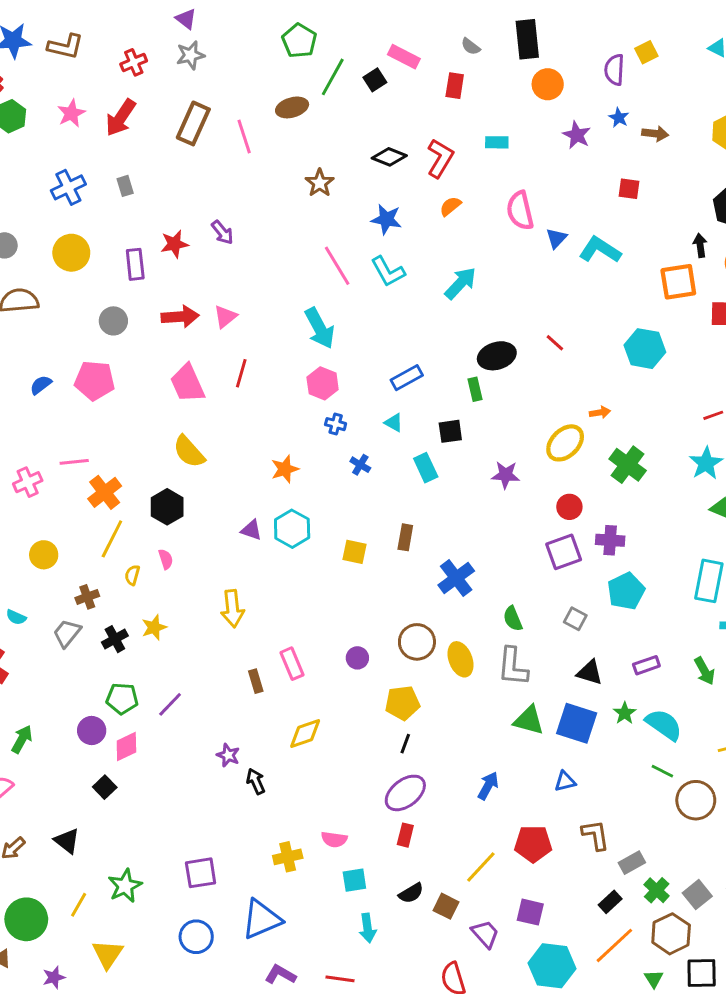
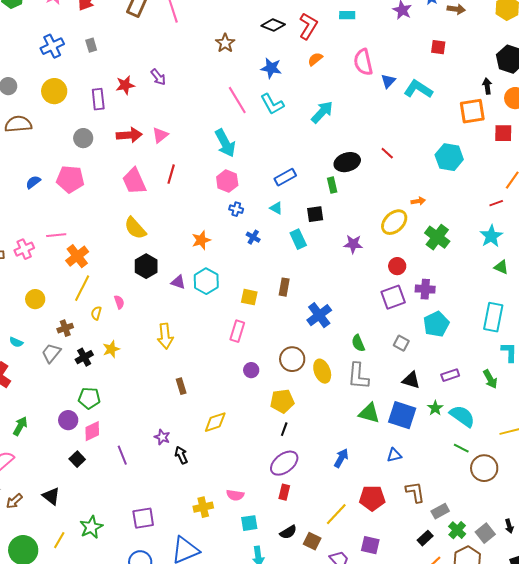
black hexagon: (167, 507) -> (146, 266), moved
pink rectangle: (292, 664) -> (237, 331), moved, turned 40
purple line: (170, 704) -> (122, 455), moved, turned -66

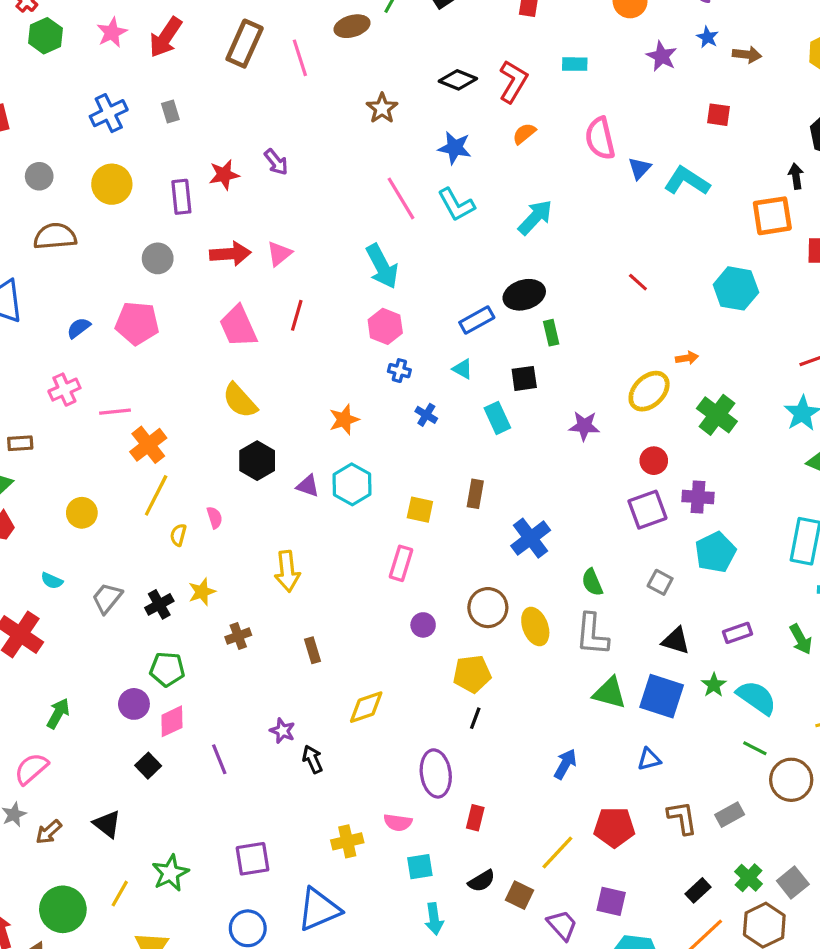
black ellipse: (347, 162) -> (524, 295), moved
pink cross: (24, 249) -> (64, 390), moved
brown cross: (65, 328) -> (238, 636), moved
purple ellipse: (284, 463) -> (436, 773), moved, turned -60
gray rectangle: (440, 511) -> (730, 815), moved

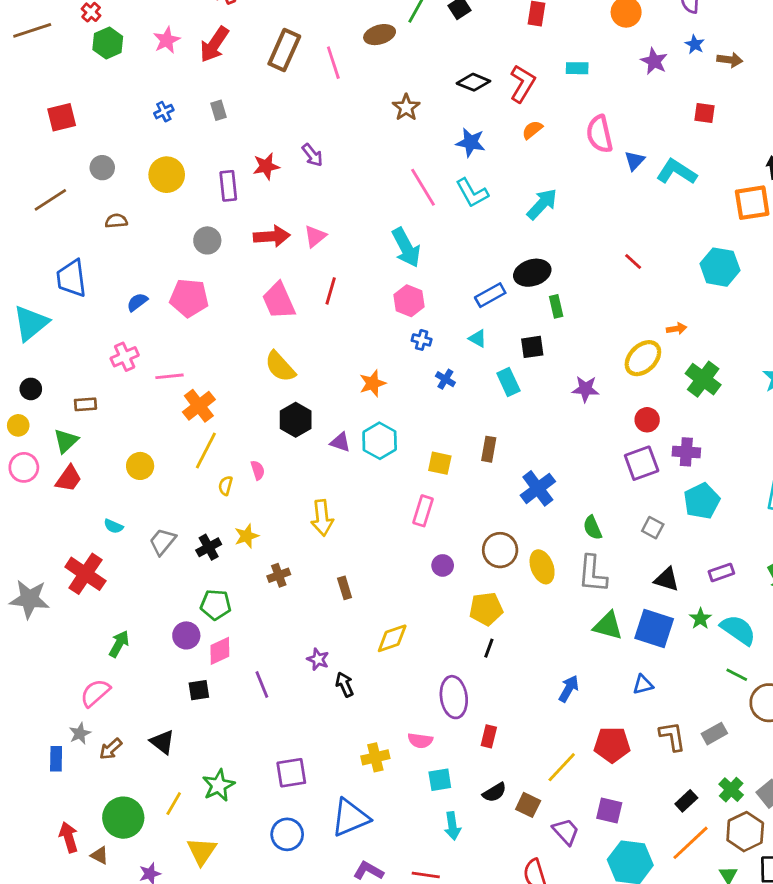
blue cross: (109, 113) -> (164, 112), size x0.6
brown semicircle: (55, 236) -> (116, 221), size x0.6
black square: (148, 766) -> (199, 690), turned 35

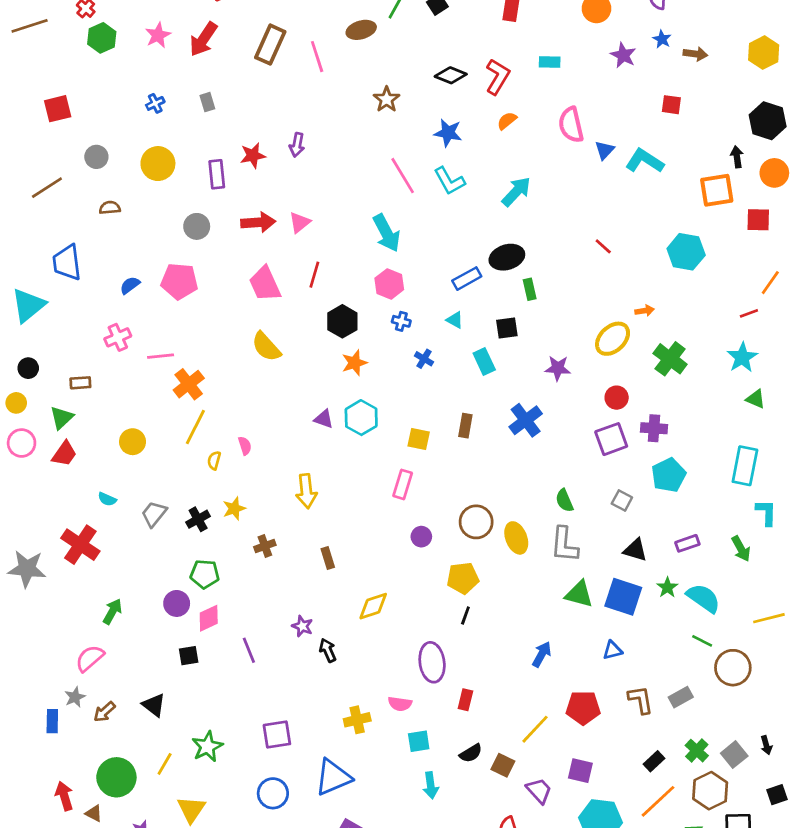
purple arrow: (312, 155) -> (297, 145), turned 50
black hexagon: (296, 420) -> (342, 321), moved
blue cross: (538, 488) -> (526, 420), moved

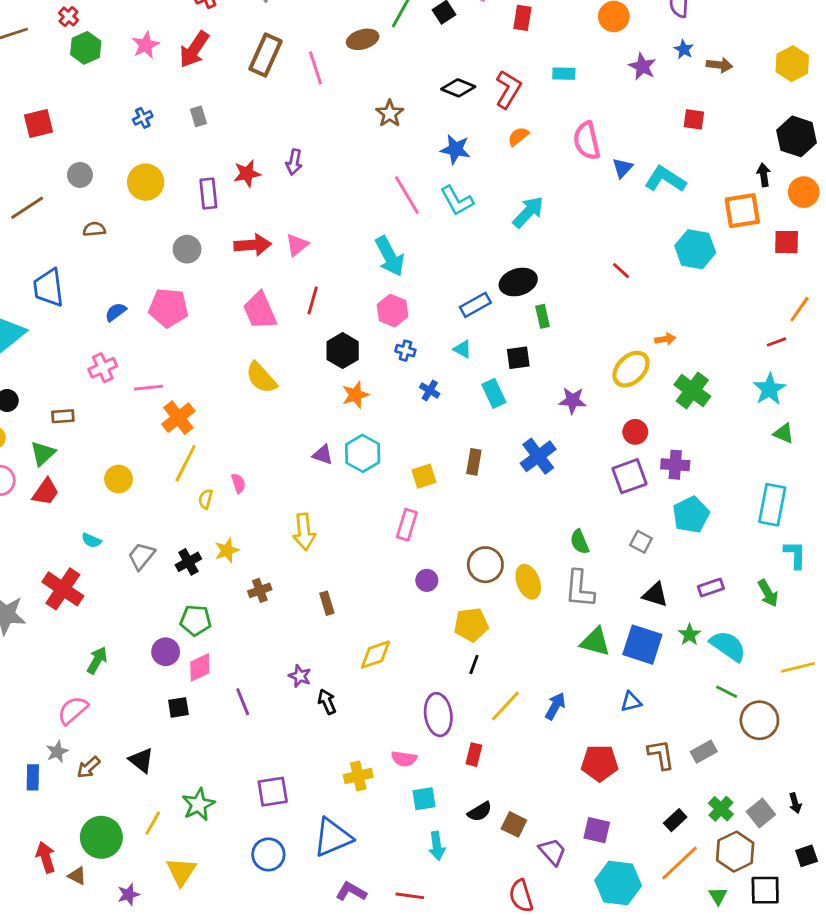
cyan hexagon: (686, 252) -> (695, 249), moved
yellow square: (419, 439) -> (424, 476), turned -30
yellow line: (535, 729) -> (505, 706), moved

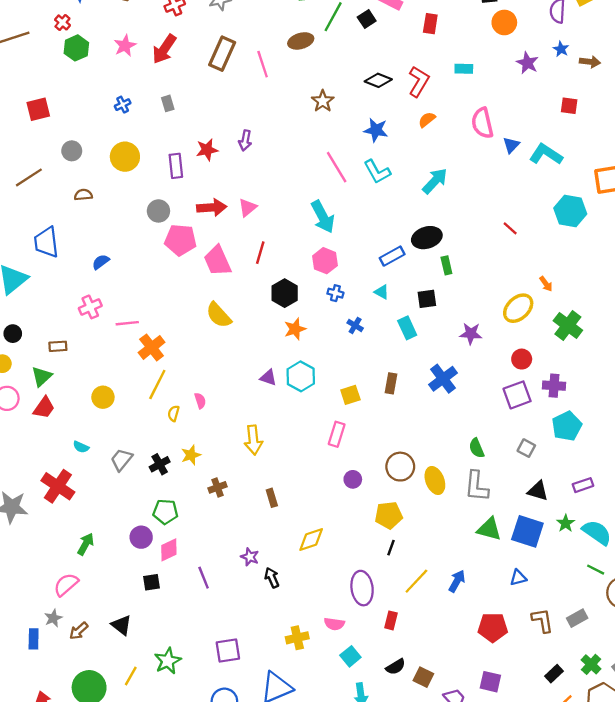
pink pentagon: (168, 308) -> (180, 240), moved
orange arrow: (665, 339) -> (546, 284), turned 63
cyan square: (424, 799) -> (350, 656), turned -30

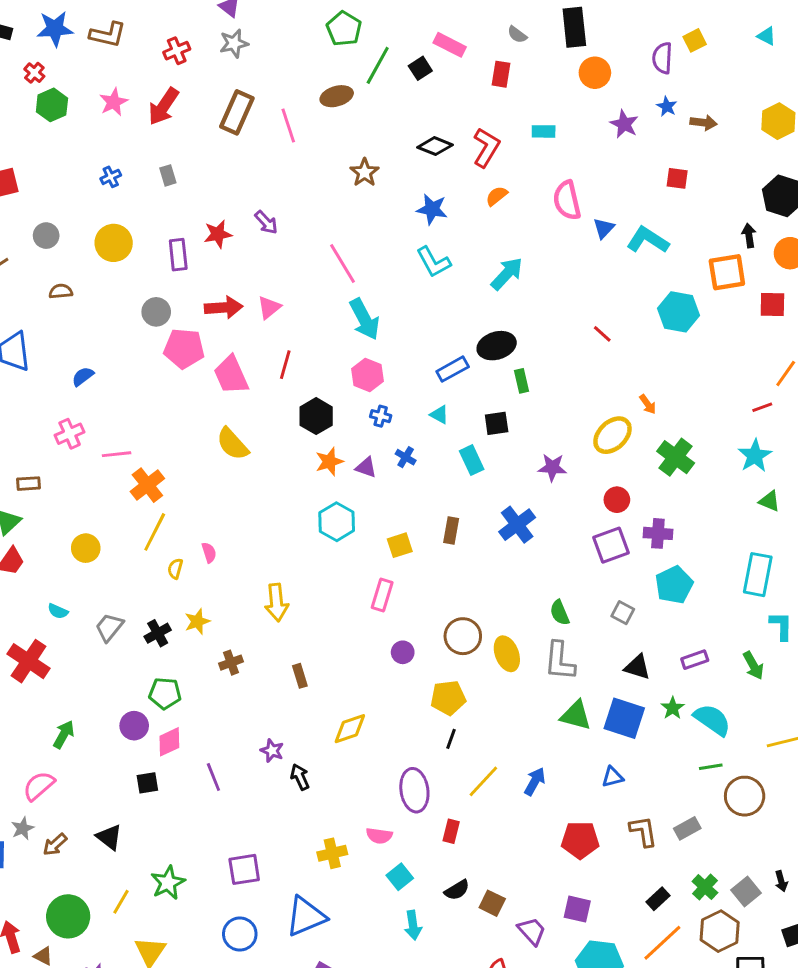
purple arrow: (245, 140) -> (266, 222), turned -54
pink line: (337, 167) -> (343, 263), moved
purple triangle: (268, 378) -> (366, 467), moved
green line: (596, 570) -> (711, 767), turned -36

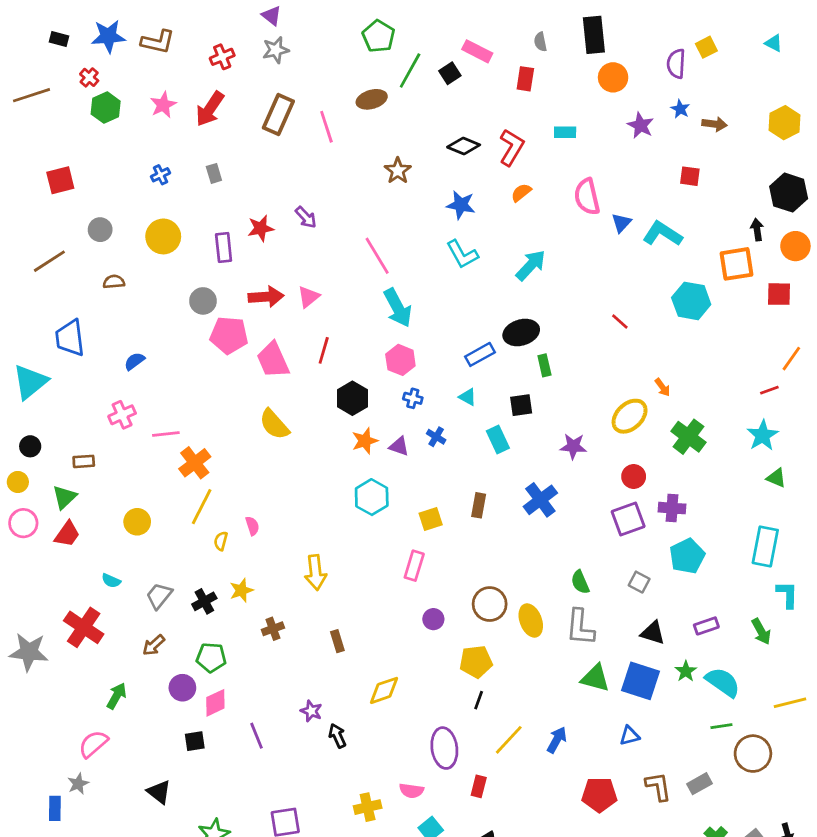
gray semicircle: (517, 35) -> (540, 42), turned 42
brown arrow: (55, 845) -> (154, 645), moved

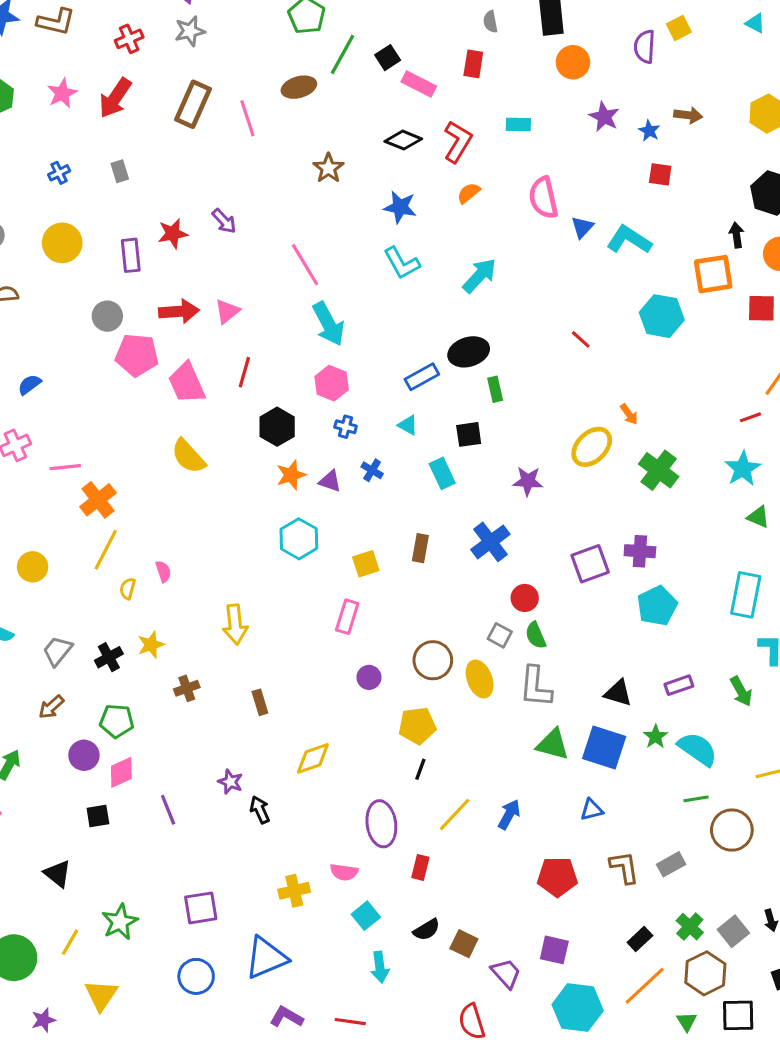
pink rectangle: (477, 51) -> (419, 84), moved
blue star: (680, 109) -> (649, 131), moved
red circle: (634, 477) -> (525, 598), moved
gray square: (639, 582) -> (500, 635), moved

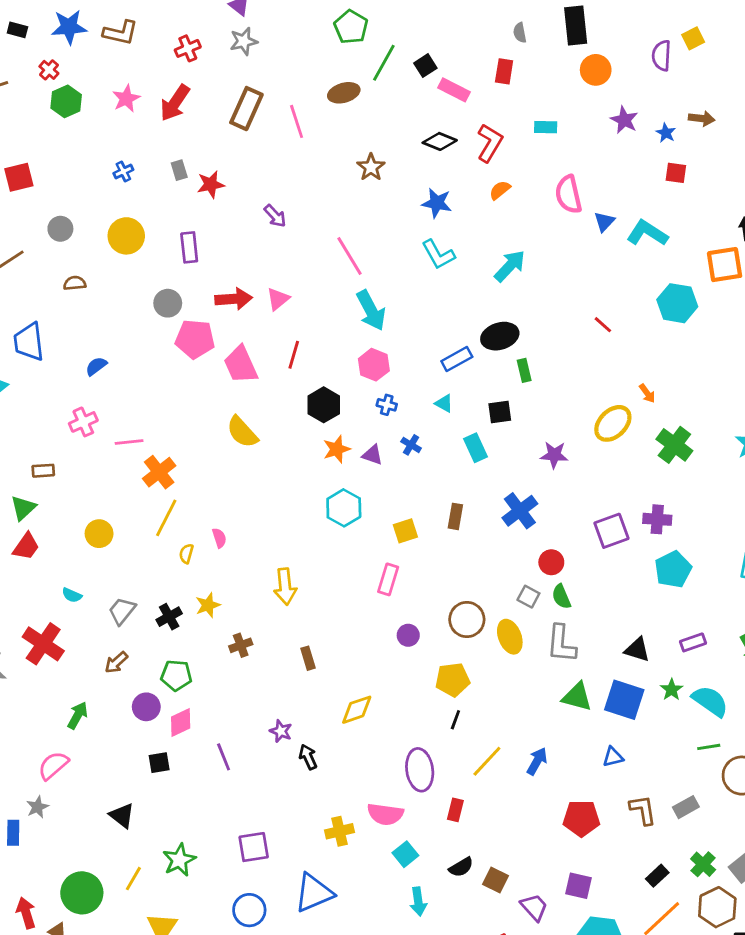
red star: (173, 234) -> (211, 184), moved
pink semicircle: (344, 872) -> (385, 814), size x1.4

